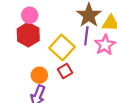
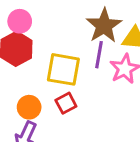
yellow square: (62, 47) -> (63, 69), turned -35

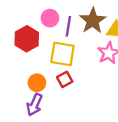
pink circle: (20, 21) -> (50, 18), moved
purple line: (99, 55) -> (68, 26), moved

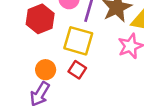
red square: (65, 79) -> (77, 70), turned -35

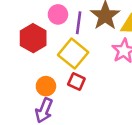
yellow square: (78, 41) -> (73, 54), turned 32

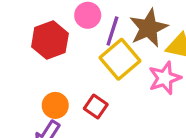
yellow square: (73, 54) -> (120, 59), moved

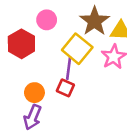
purple line: (112, 31) -> (69, 68), moved

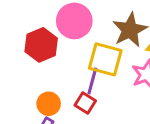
pink circle: (47, 20) -> (74, 21), size x1.5
yellow square: (77, 49) -> (105, 59), turned -32

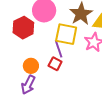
purple line: (92, 81) -> (59, 49), turned -30

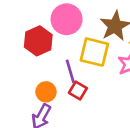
purple line: (59, 49) -> (70, 71), moved

